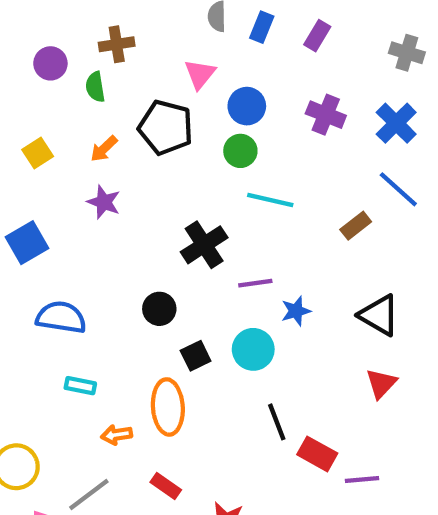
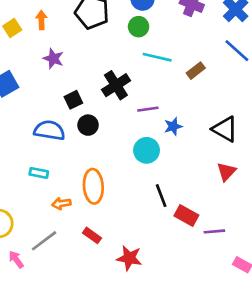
orange arrow: (104, 149) -> (41, 20), moved, turned 132
brown rectangle: (356, 226) -> (196, 71), moved
blue semicircle: (61, 317) -> (49, 130), moved
black square: (196, 356) -> (73, 100), moved

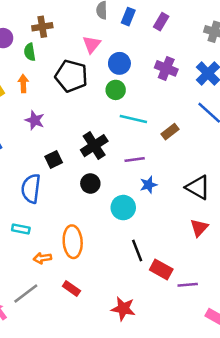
purple line: (148, 109) -> (135, 159), moved
black circle: (88, 125) -> (90, 184), moved
blue semicircle: (49, 130) -> (31, 189), turned -92
red star: (129, 258) -> (123, 309), moved

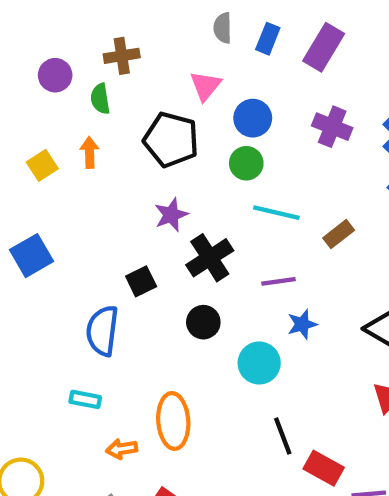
purple rectangle: (161, 22) -> (324, 47), size x1.5
purple star: (35, 120) -> (171, 215), moved, turned 30

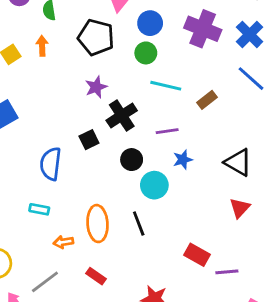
purple cross: (332, 127) -> (203, 29), size x1.4
black square: (141, 281) -> (89, 140), moved
black circle: (203, 322) -> (132, 160), moved
black line: (283, 436) -> (139, 224), moved

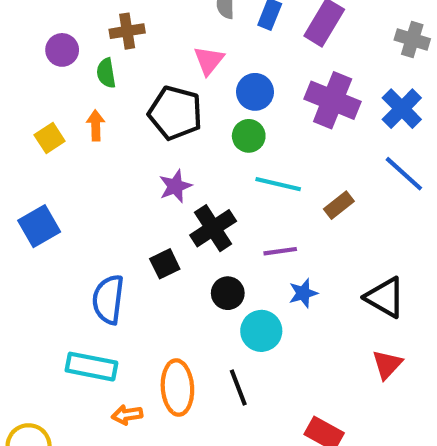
cyan rectangle: (39, 209) -> (91, 367), size x1.6

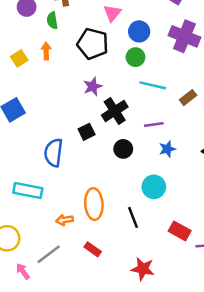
cyan circle: (261, 331) -> (154, 187), moved
cyan rectangle: (91, 367) -> (28, 191), moved
black line: (238, 388) -> (133, 217), moved

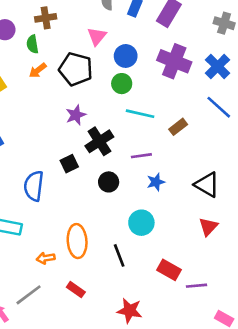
orange arrow: (46, 51) -> (38, 70), moved, turned -126

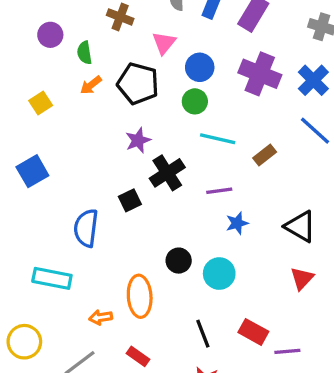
brown cross: (46, 18) -> (120, 17), moved, turned 30
black circle: (109, 182) -> (179, 261), moved
black line: (119, 255) -> (203, 334), moved

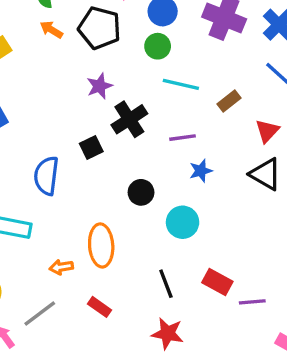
orange arrow: (91, 85) -> (51, 30), turned 70
black circle: (179, 261) -> (141, 192), moved
red triangle: (302, 278) -> (267, 131), moved

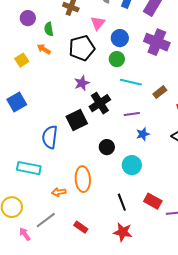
black pentagon: (99, 28) -> (82, 48), turned -30
orange arrow: (51, 30) -> (44, 49), moved
black square: (91, 148) -> (77, 120), size x1.5
red rectangle: (99, 307) -> (81, 227), moved

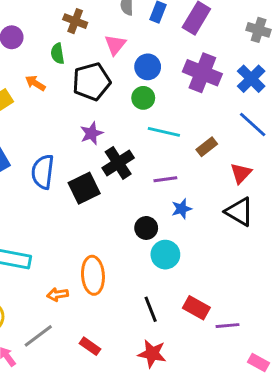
green semicircle: (49, 29) -> (57, 54), moved
blue semicircle: (50, 137) -> (43, 172), moved
black circle: (107, 147) -> (146, 228), moved

